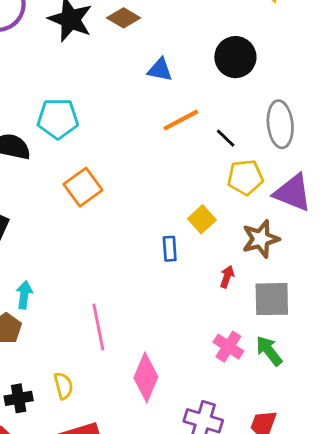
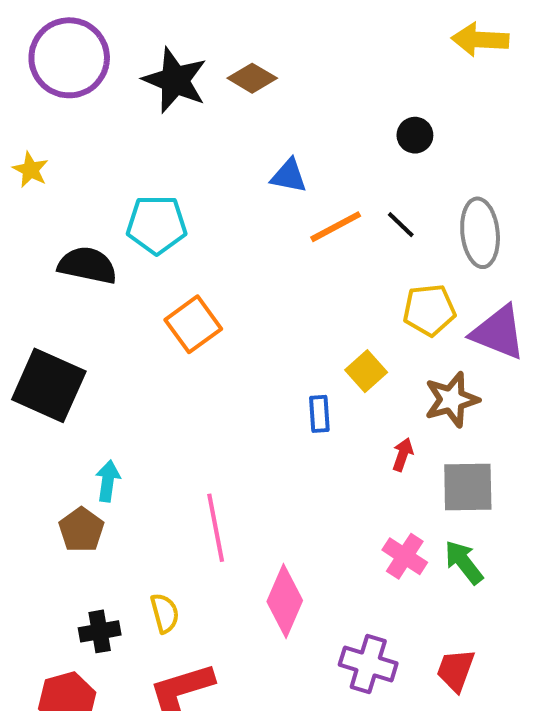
black circle: (235, 57) -> (415, 135), size x0.6
blue triangle: (160, 70) -> (289, 176), moved
black line: (226, 138) -> (401, 225), moved

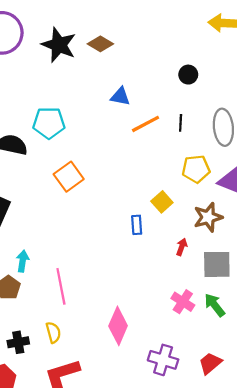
black line: (401, 225) -> (181, 123), turned 49
pink line: (216, 528) -> (61, 286), moved
red trapezoid: (456, 670) -> (210, 363), turned 30

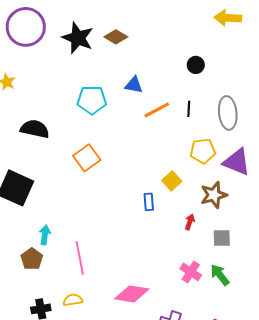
cyan pentagon: (49, 123) -> (92, 100), moved
gray square: (217, 264) -> (222, 238), size x0.7
pink diamond: (118, 326) -> (132, 294), turned 76
yellow semicircle: (53, 332) -> (73, 300), turned -84

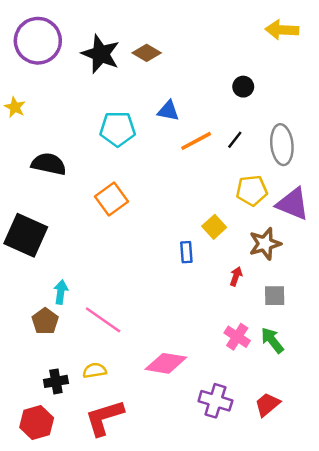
black line: (189, 109) -> (235, 140), turned 35
pink line: (80, 258) -> (103, 320), turned -44

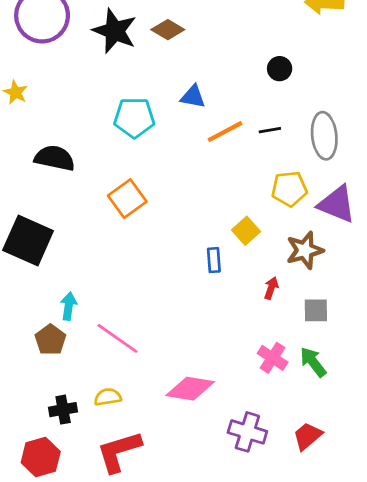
black line: (235, 140) -> (270, 130), turned 42

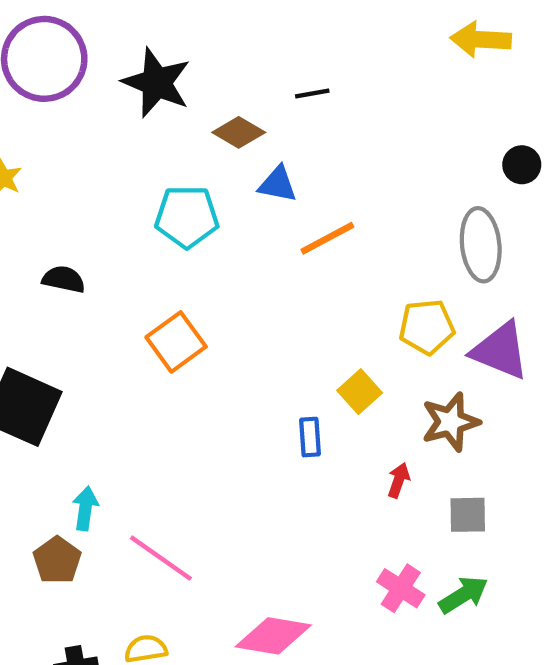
brown diamond: (168, 30) -> (239, 132), moved
black circle: (280, 69) -> (522, 165), moved
black line: (270, 130) -> (312, 93), moved
black semicircle: (55, 158) -> (64, 279), size x0.7
green arrow: (313, 362) -> (463, 595), turned 96

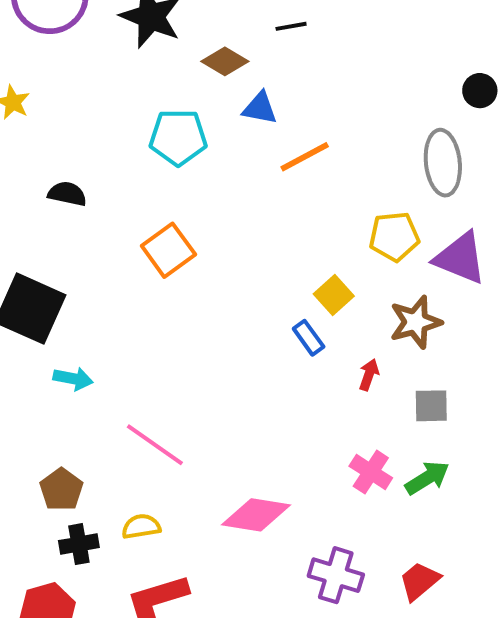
blue rectangle: (310, 437) -> (309, 338), moved, turned -32
cyan arrow: (85, 508) -> (73, 379), moved, turned 93
brown pentagon: (57, 560) -> (61, 490), moved

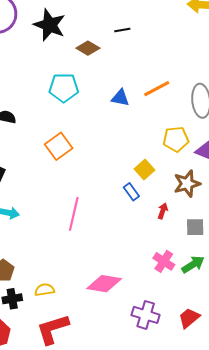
blue triangle: (260, 108) -> (120, 98), moved
orange line: (305, 157) -> (157, 89), moved
pink line: (155, 445) -> (74, 214), moved, turned 68

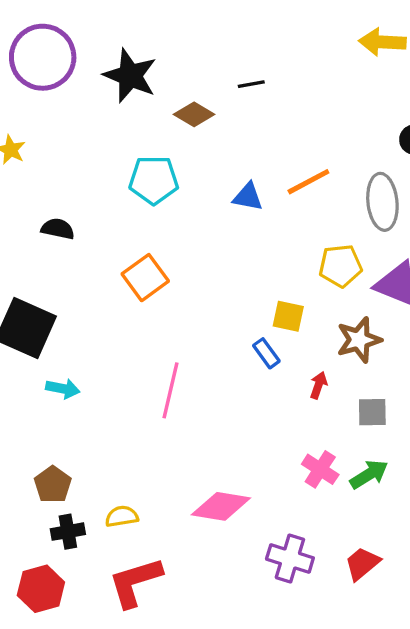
yellow square: (145, 169) -> (288, 316), turned -36

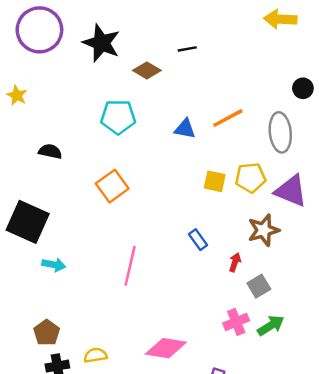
yellow square: (288, 316) -> (215, 181), moved
gray square: (372, 412) -> (259, 286), moved, turned -30
pink cross: (320, 469) -> (236, 322), turned 35

